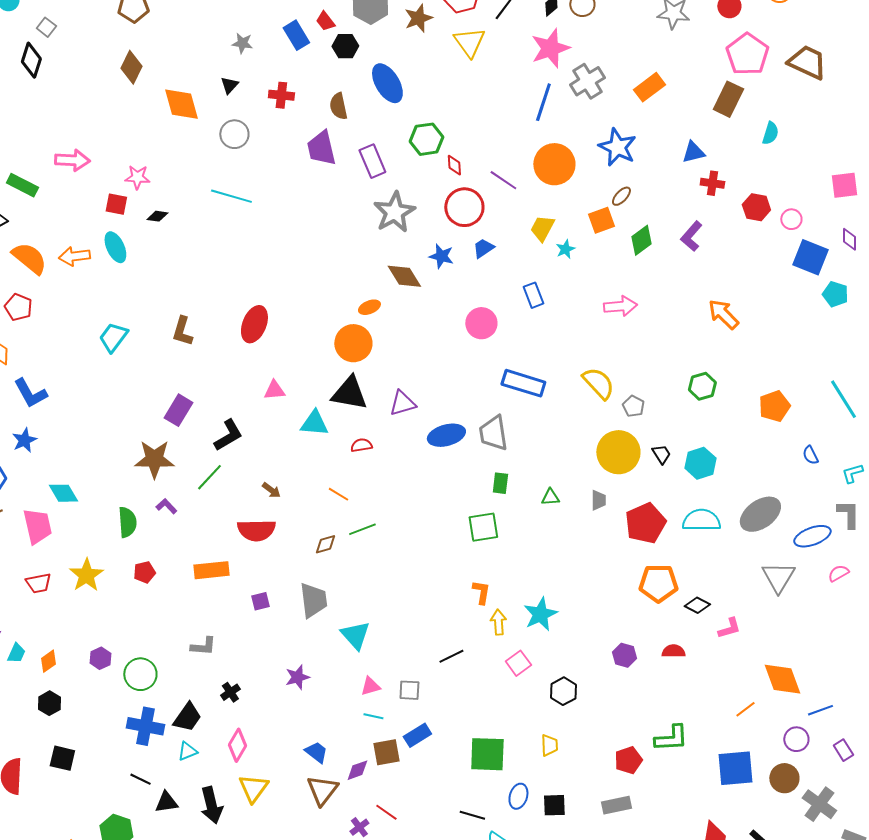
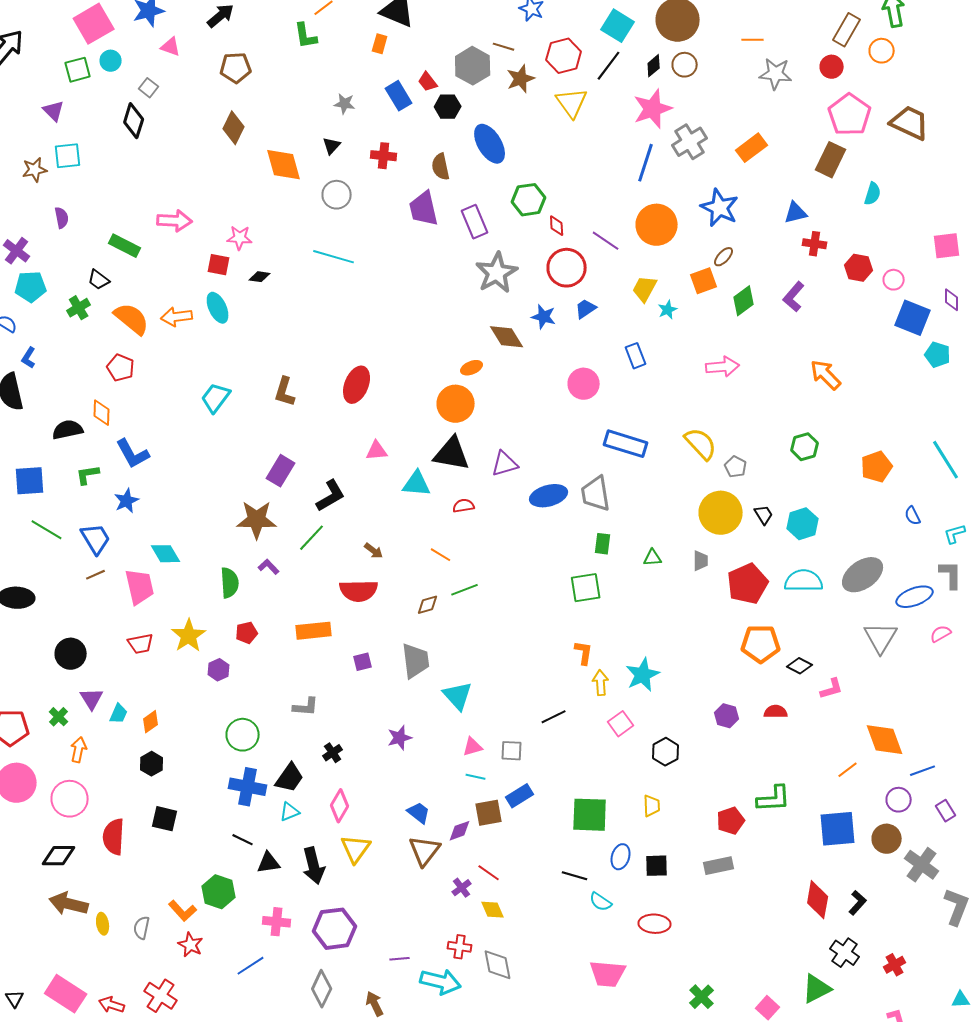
purple hexagon: (100, 658) -> (219, 670), moved

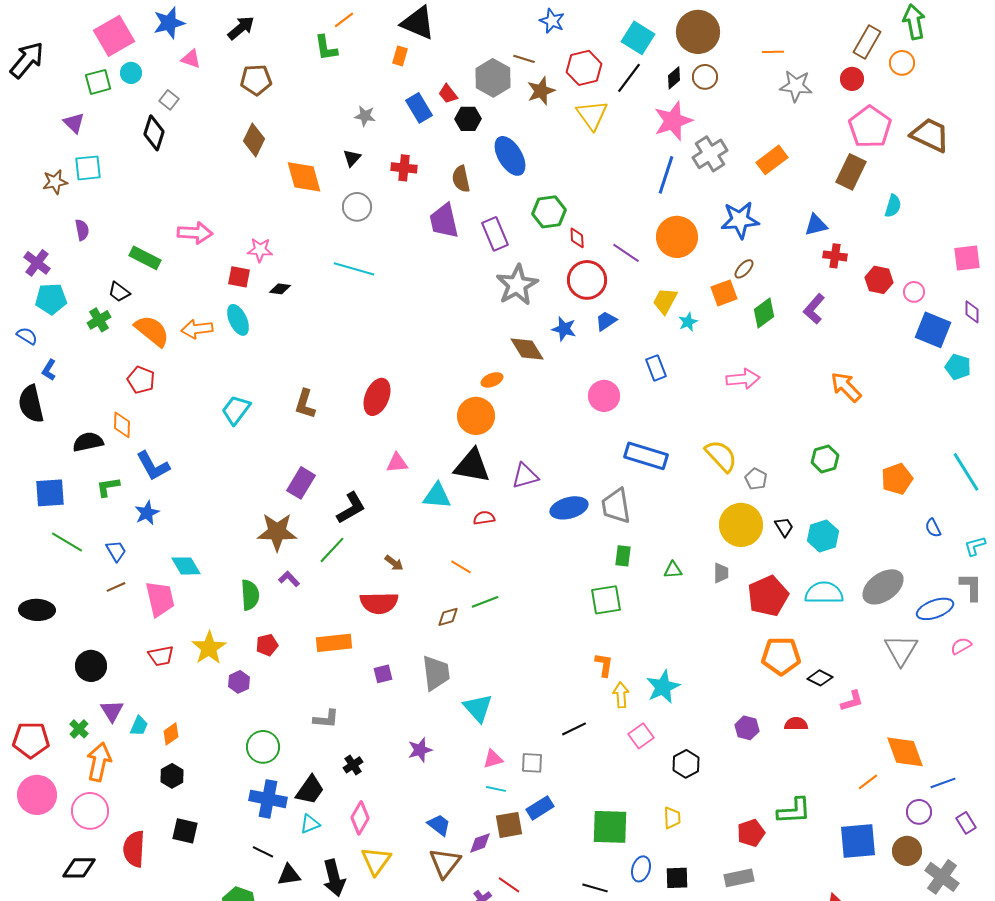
blue star: (720, 208) -> (740, 220), turned -30
blue trapezoid: (96, 539) -> (116, 551), size x0.7
orange arrow: (79, 750) -> (99, 762), size x1.5

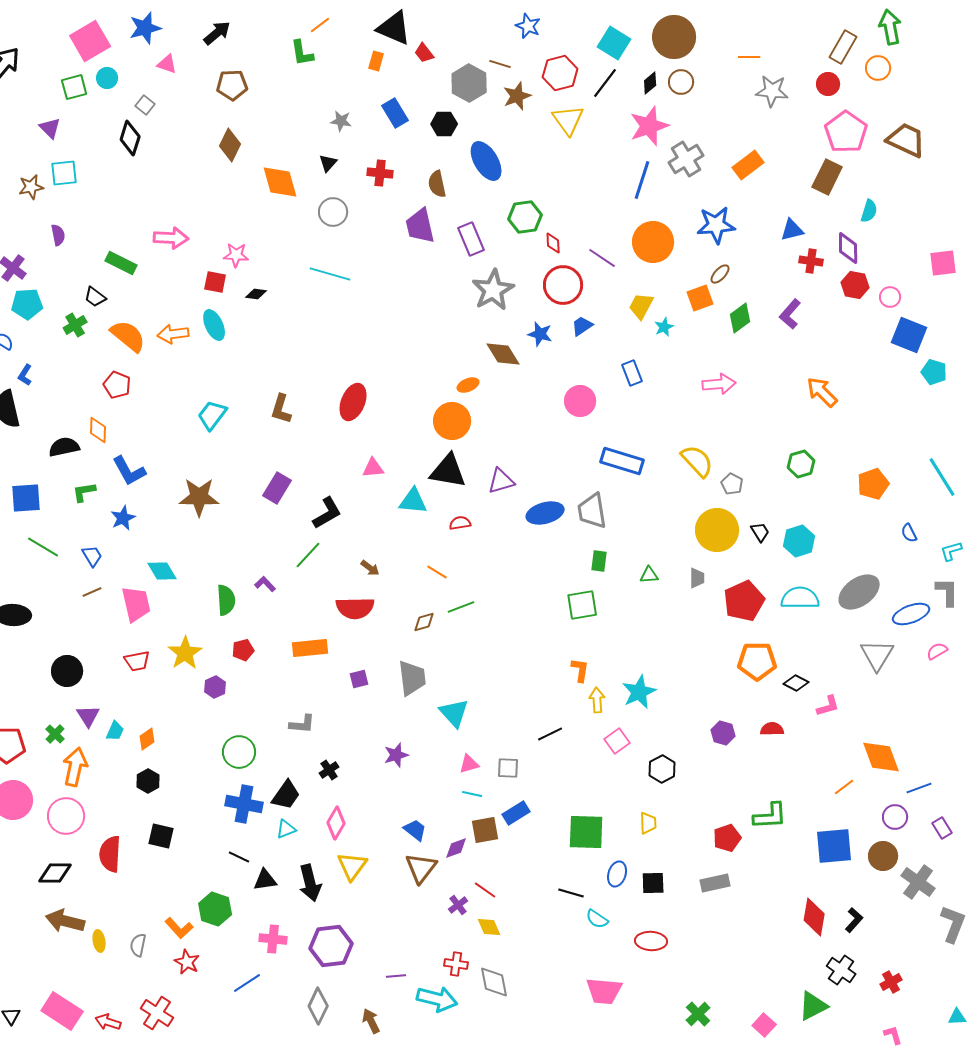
red trapezoid: (448, 94) -> (424, 53), moved
purple diamond: (972, 312) -> (848, 248), moved, size x1.4
brown star: (277, 532) -> (199, 497), moved

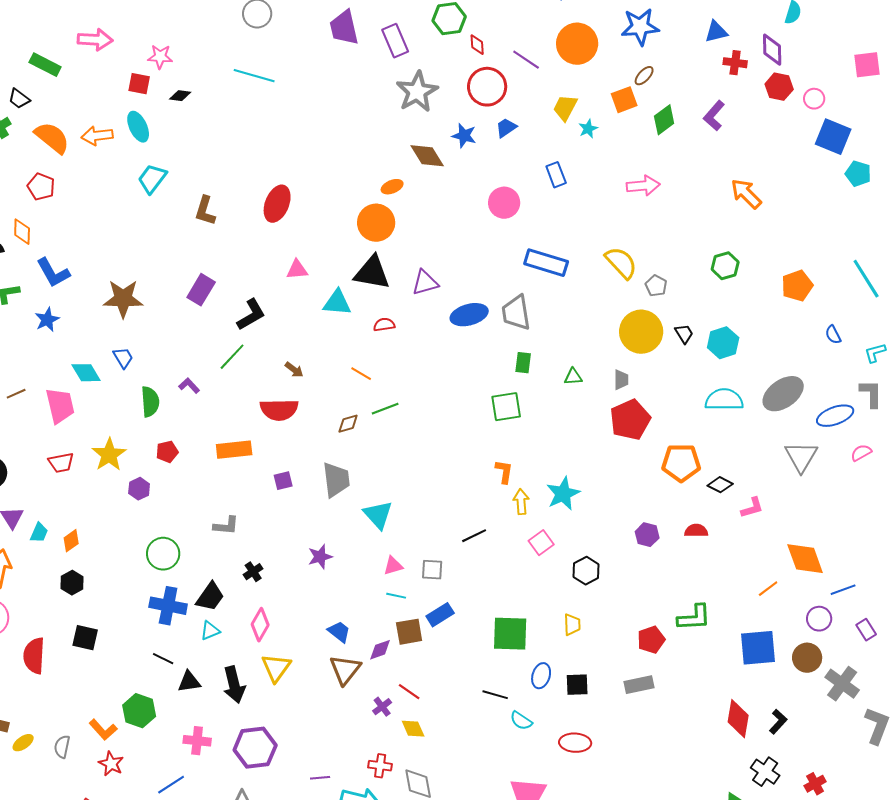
cyan trapezoid: (212, 415) -> (152, 179), moved
blue trapezoid: (92, 556) -> (123, 358), moved
red pentagon: (744, 601) -> (630, 420), moved
yellow ellipse: (99, 941) -> (23, 743), turned 65

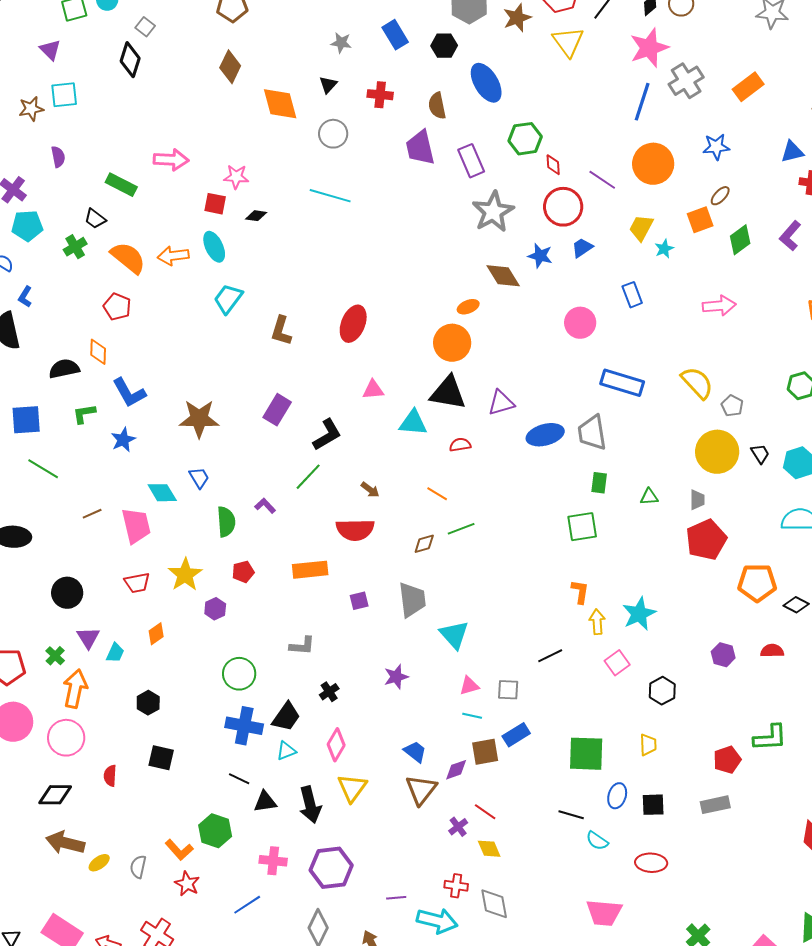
blue star: (640, 27) -> (716, 147), size x0.7
orange diamond: (71, 541) -> (156, 634), moved
red semicircle: (34, 656) -> (110, 776), size x0.6

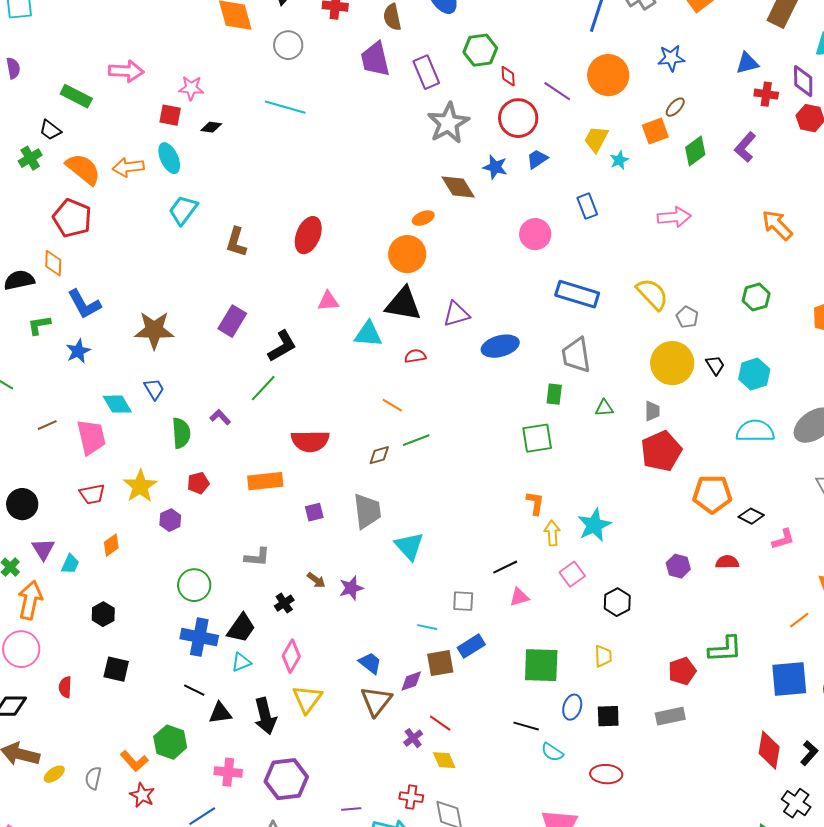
red pentagon: (117, 307) -> (72, 218), size x1.4
gray trapezoid: (592, 433) -> (576, 355), moved
brown arrow: (370, 490) -> (316, 580), moved
pink triangle: (469, 686) -> (519, 597), moved

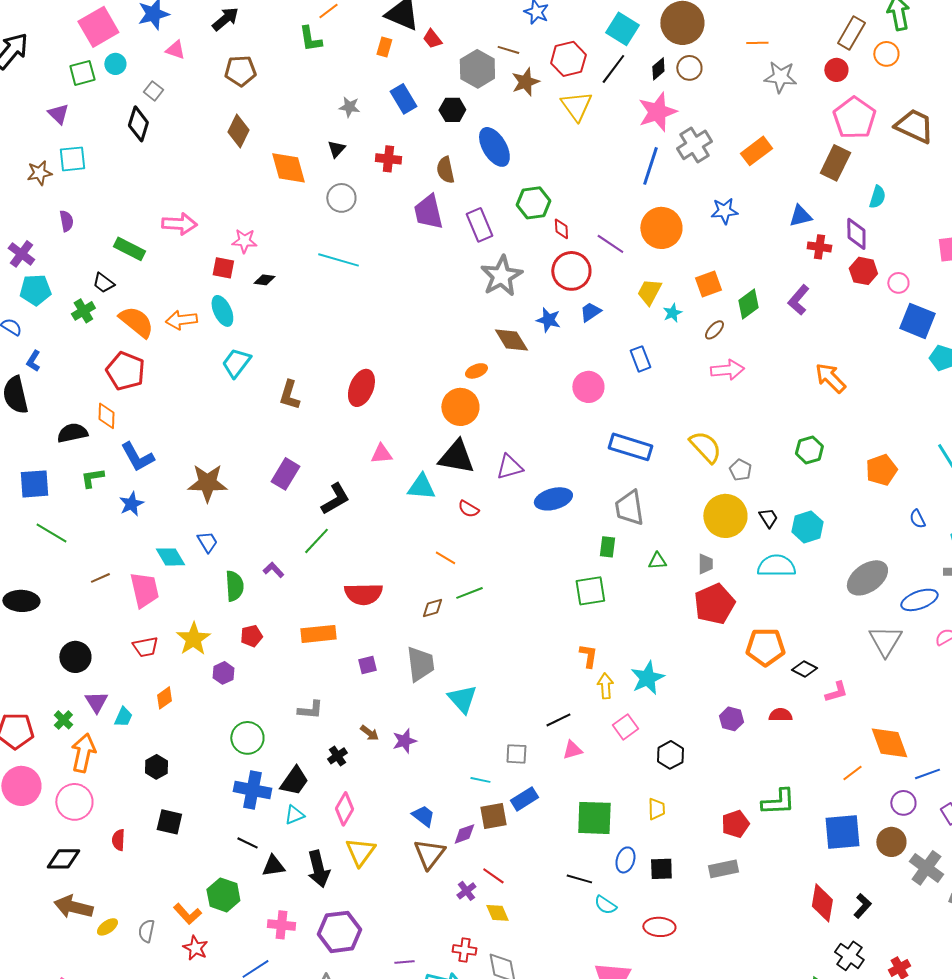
brown ellipse: (675, 107) -> (714, 330), moved
red semicircle: (415, 356) -> (468, 509), turned -140
cyan semicircle: (755, 431) -> (776, 566), moved

